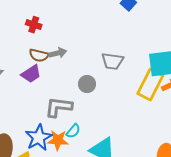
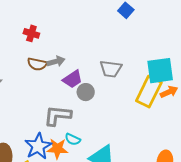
purple trapezoid: (31, 74) -> (73, 79), moved
cyan semicircle: (73, 131) -> (73, 139), turned 77

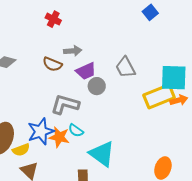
brown semicircle: (37, 64) -> (52, 64), moved
gray trapezoid: (111, 69) -> (125, 67), turned 45
yellow rectangle: (149, 92) -> (159, 96), turned 32

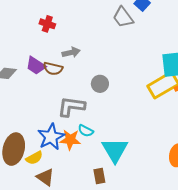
gray trapezoid: (125, 67) -> (123, 17), moved
purple trapezoid: (86, 71) -> (36, 66), moved, turned 65
cyan triangle: (102, 154) -> (115, 150), turned 32

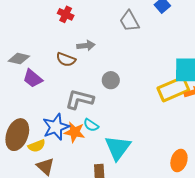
gray trapezoid: (123, 17) -> (129, 21), moved
purple trapezoid: (36, 66) -> (33, 78), moved

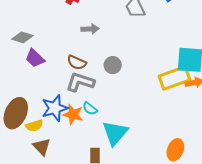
brown semicircle: (66, 59) -> (77, 62), moved

